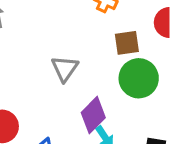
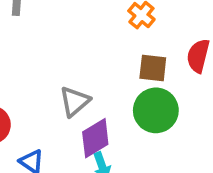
gray triangle: (65, 69) -> (75, 101), moved

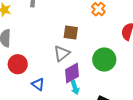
brown square: (153, 68) -> (71, 32), moved

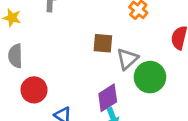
gray triangle: (62, 53) -> (127, 59), moved

